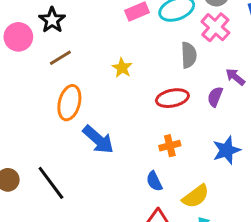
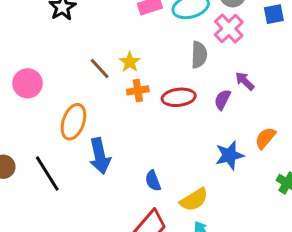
pink circle: (18, 37) -> (28, 83), moved
brown line: (60, 58) -> (100, 68), moved, turned 75
orange ellipse: (69, 103) -> (73, 122), moved
blue arrow: (98, 140) -> (100, 156), moved, turned 32
orange cross: (170, 146) -> (138, 90), moved

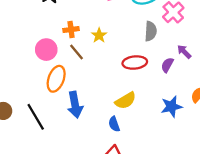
brown line: (100, 68) -> (77, 52), moved
pink circle: (28, 83) -> (46, 50), moved
orange cross: (138, 90) -> (71, 30), moved
yellow semicircle: (194, 200) -> (126, 101), moved

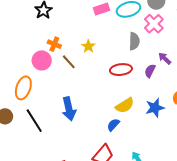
orange cross: (71, 30) -> (54, 44), moved, turned 32
orange ellipse: (56, 79) -> (23, 88), moved
yellow semicircle: (126, 101) -> (125, 105), moved
blue semicircle: (114, 124) -> (113, 125), moved, turned 64

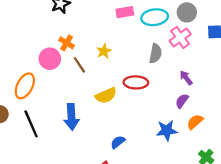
purple semicircle: (150, 71) -> (182, 101), moved
yellow semicircle: (125, 105) -> (106, 95), moved

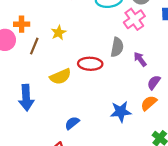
orange cross: (67, 43) -> (22, 24), turned -32
gray semicircle: (155, 53) -> (117, 47), moved
brown line: (79, 65) -> (34, 46), turned 56
purple semicircle: (182, 101) -> (154, 82), moved

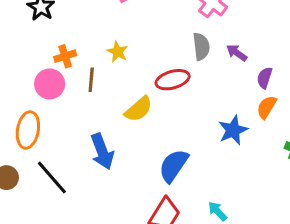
blue semicircle: (72, 123) -> (173, 166), size x1.6

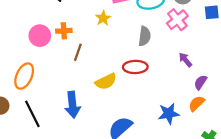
gray semicircle: (201, 47) -> (144, 36), moved
yellow star: (118, 52) -> (103, 18), moved
pink circle: (50, 84) -> (40, 36), moved

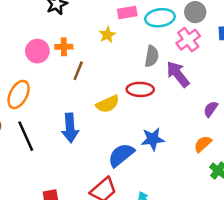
purple arrow: (185, 60) -> (178, 74), moved, size x1.6
orange semicircle: (197, 103) -> (203, 144), moved
blue star: (169, 114) -> (153, 139), moved

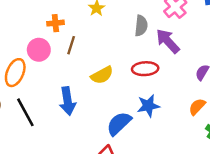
pink circle: (37, 51) -> (39, 50), moved
red ellipse: (140, 89) -> (145, 69), moved

